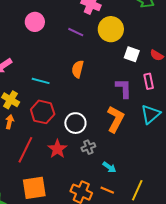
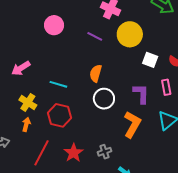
white circle: (75, 123) -> (104, 99), moved

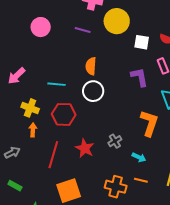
white circle: (104, 99) -> (93, 91), moved
orange L-shape: (132, 124) -> (149, 123), moved

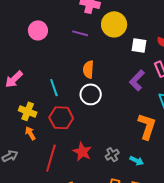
purple L-shape: (139, 77) -> (137, 80), turned -125
cyan line: (56, 84) -> (54, 88), turned 66
orange arrow: (33, 130) -> (30, 133), turned -32
gray cross: (115, 141) -> (112, 155), moved

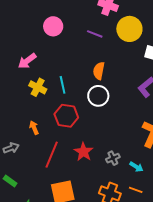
pink arrow: (14, 79) -> (27, 61), moved
yellow cross: (28, 111) -> (38, 87), moved

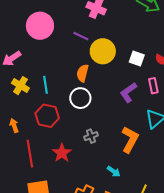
pink circle: (53, 26) -> (40, 26), size x1.4
yellow circle: (129, 29) -> (103, 51), moved
red line: (52, 155) -> (30, 154), turned -36
gray cross: (113, 158) -> (91, 136), moved

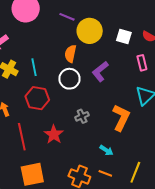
purple L-shape: (128, 92) -> (100, 71), moved

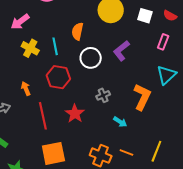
orange semicircle: (70, 54) -> (78, 31), moved
pink rectangle: (142, 63) -> (163, 42), turned 35
cyan arrow: (106, 150) -> (120, 122), moved

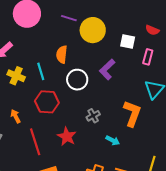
white square: (145, 16) -> (128, 42), moved

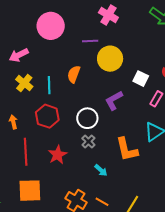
purple line: (69, 18) -> (90, 41), turned -35
white circle: (77, 80) -> (87, 118), moved
orange L-shape: (132, 114) -> (127, 149), turned 132
gray cross: (93, 116) -> (88, 142), turned -32

